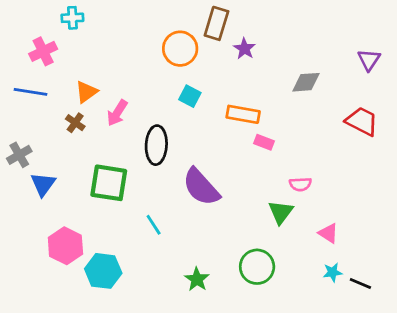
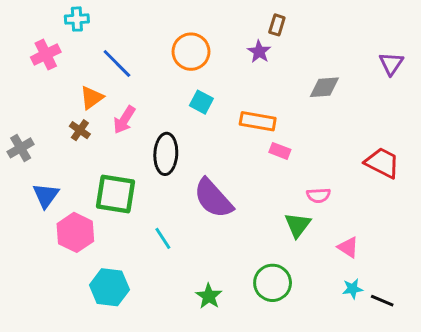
brown rectangle: (216, 23) -> (277, 25), moved, size x0.6
blue line: (30, 92) -> (117, 63), moved, turned 36
red trapezoid: (362, 121) -> (382, 163), moved
gray cross: (19, 155) -> (21, 148), moved
pink hexagon: (65, 246) -> (75, 232), moved

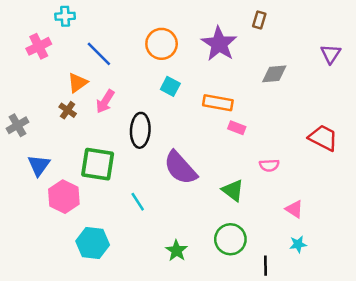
brown rectangle: (277, 25) -> (259, 20), moved
purple star: (259, 52) -> (219, 44), size x1.8
green triangle: (298, 225) -> (233, 190), moved, turned -30
black line: (382, 301) -> (265, 266), moved, turned 66

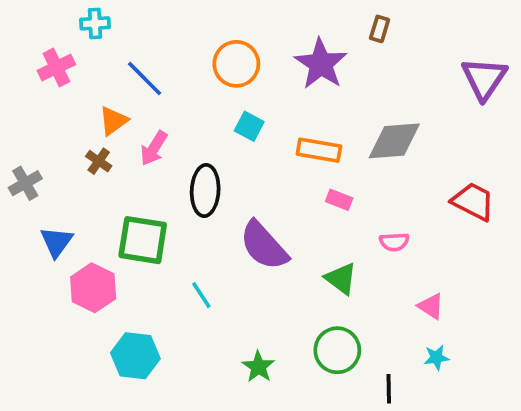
purple triangle: (331, 54) -> (484, 79), size x1.5
gray diamond: (274, 74) -> (394, 141), moved, size x1.4
pink rectangle: (237, 128) -> (339, 200), moved

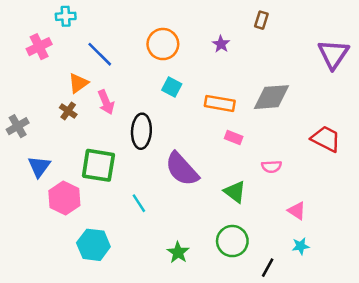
purple star: (321, 64) -> (221, 44), size x0.5
pink arrow: (154, 148) -> (106, 102), turned -55
black line: (389, 389) -> (268, 268), turned 30

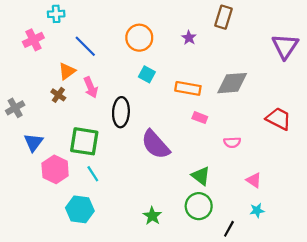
brown rectangle: (261, 20) -> (224, 17), size x1.5
green triangle: (235, 192) -> (201, 176), moved
cyan line: (139, 203) -> (93, 174), moved

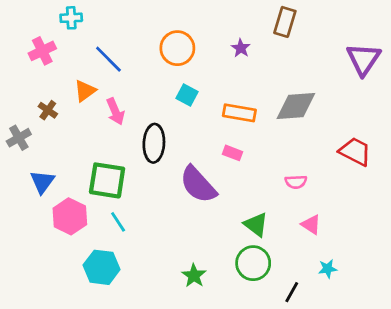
brown cross: (58, 95) -> (48, 110), moved
pink rectangle: (200, 118) -> (232, 153), moved
pink triangle: (254, 180) -> (311, 225), moved

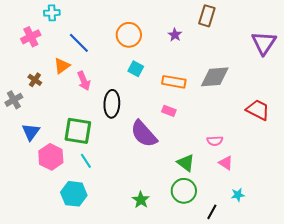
pink semicircle: (296, 182) -> (215, 141), moved

